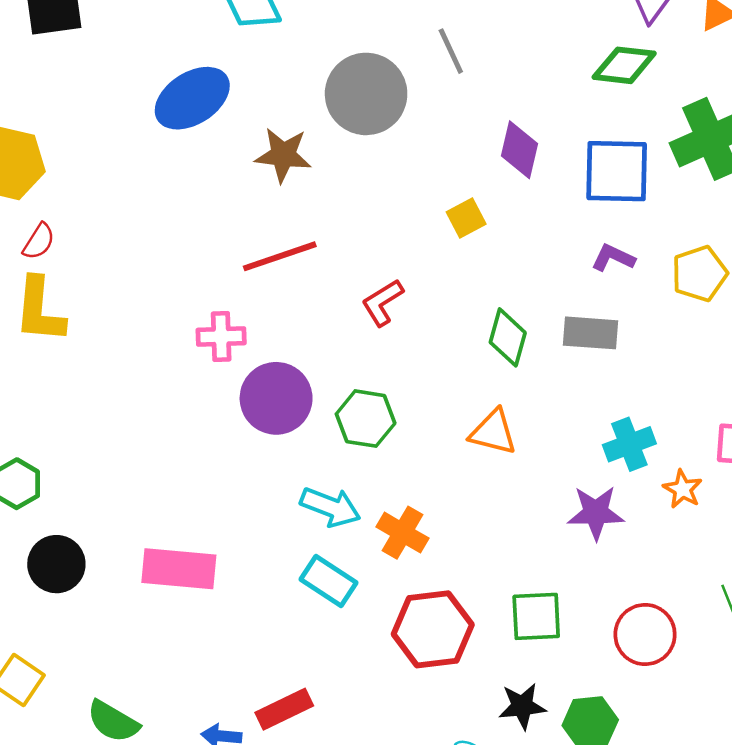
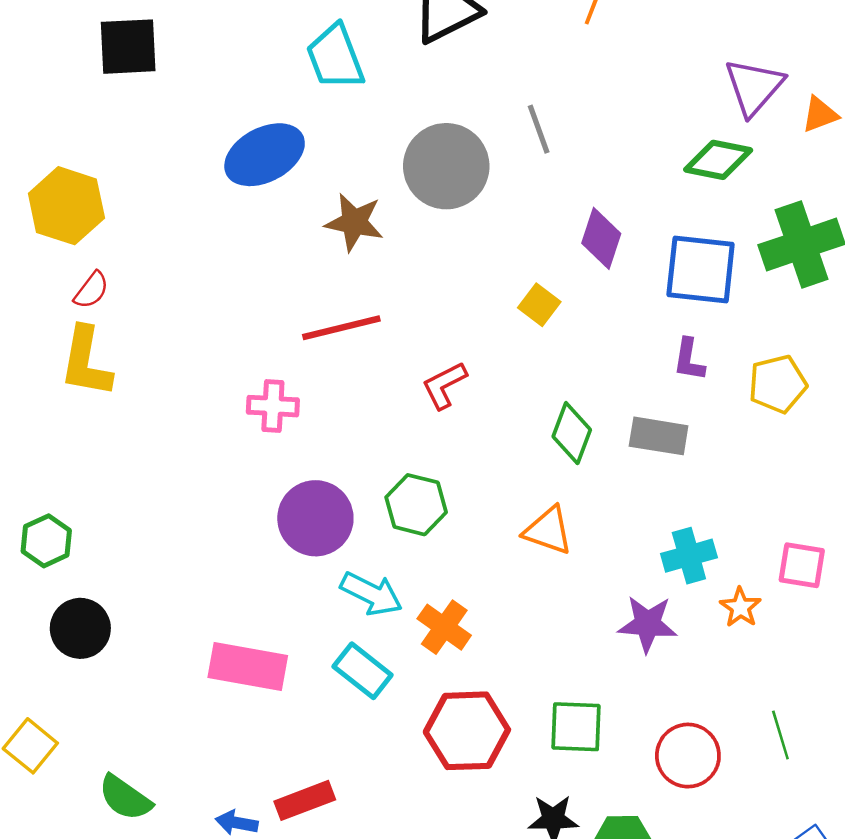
yellow square: (466, 218) -> (539, 305), turned -30
purple L-shape: (613, 258) -> (689, 360), turned -111
purple circle: (276, 398) -> (315, 518), moved
pink rectangle: (179, 569) -> (248, 666), moved

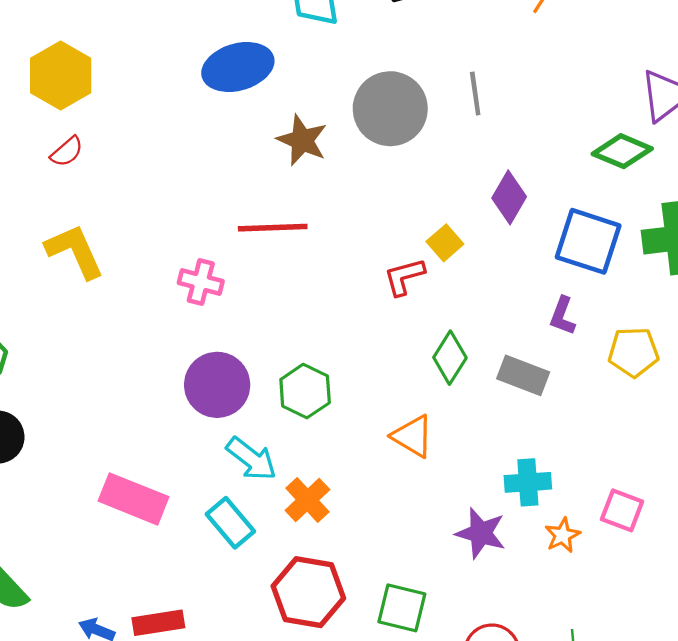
yellow L-shape: (86, 362) -> (75, 251), moved, turned 134
red L-shape: (444, 385) -> (404, 277), moved

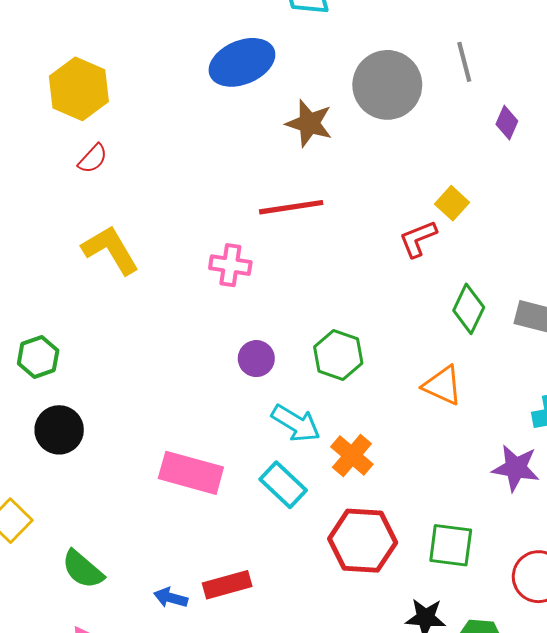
purple diamond: (509, 197) -> (507, 123), moved, size x0.7
purple circle: (217, 385) -> (256, 359), size x0.6

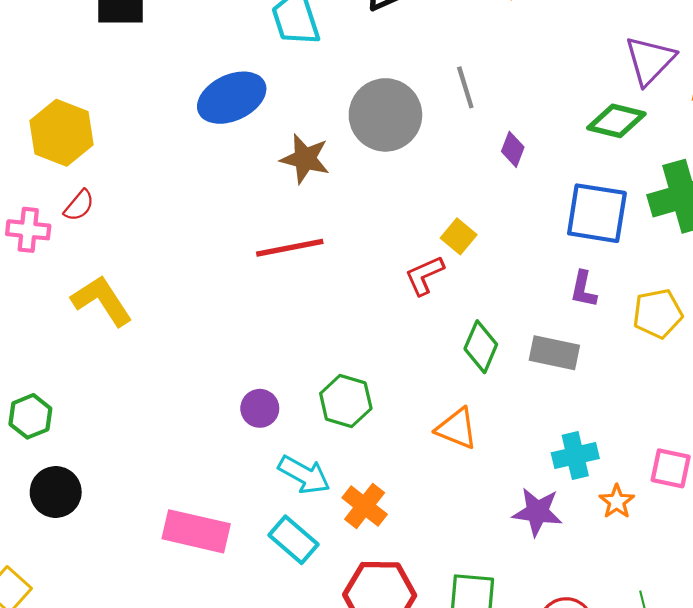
pink cross: (230, 265) -> (28, 230), moved

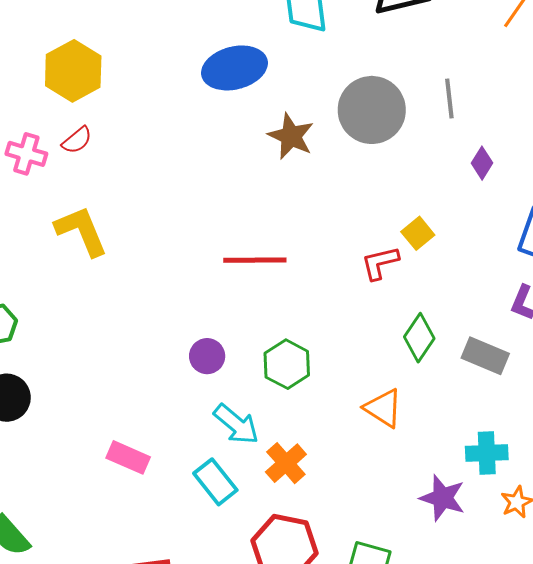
red line: (290, 248) -> (255, 260), moved
pink rectangle: (196, 531) -> (128, 457), size x0.7

